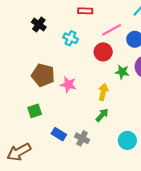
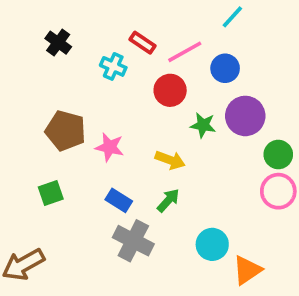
red rectangle: (85, 11) -> (143, 43), moved, turned 32
yellow arrow: (103, 92) -> (170, 160), turned 98
blue rectangle: (59, 134) -> (119, 200), moved
gray cross: (82, 138) -> (133, 241), size x1.5

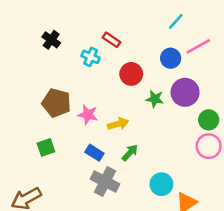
pink line: (185, 52) -> (198, 46), moved
yellow arrow: (170, 160) -> (118, 124), moved, turned -36

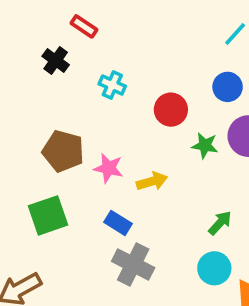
red rectangle: (112, 40) -> (84, 26), moved
green square: (46, 147) -> (48, 215), size x1.5
green arrow: (130, 153) -> (220, 223), moved

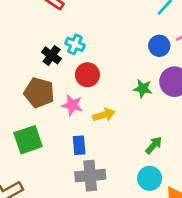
black cross: (56, 60) -> (52, 55), moved
red circle: (171, 110) -> (87, 75), moved
blue rectangle: (118, 223) -> (79, 145), turned 54
gray cross: (133, 265) -> (90, 176), turned -32

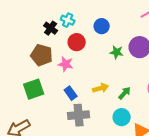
blue circle: (159, 46) -> (102, 26), moved
yellow arrow: (104, 115) -> (101, 88), moved
blue rectangle: (79, 145) -> (71, 93), turned -32

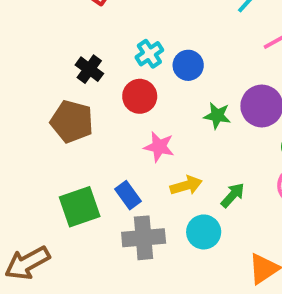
cyan cross: (68, 20) -> (149, 54), moved, turned 32
pink star: (66, 64) -> (159, 147), moved
green square: (34, 89) -> (80, 207), moved
cyan circle: (122, 117) -> (204, 232), moved

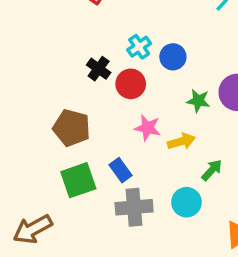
black cross: (89, 69) -> (99, 69), moved
brown pentagon: (72, 121) -> (72, 128), moved
yellow arrow: (186, 185) -> (181, 141), moved

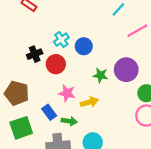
black cross: (99, 69) -> (35, 54), turned 32
blue rectangle: (121, 170) -> (49, 112), moved
green arrow: (212, 170) -> (69, 121), moved, turned 56

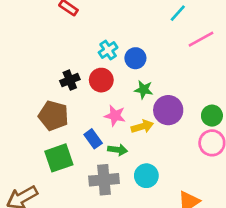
black cross: (35, 54) -> (70, 80), moved
purple circle: (126, 70) -> (168, 110), moved
green star: (101, 75) -> (144, 90), moved

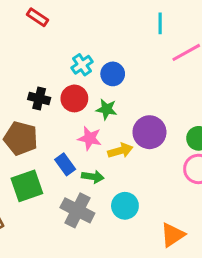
cyan line: (178, 13) -> (160, 23), turned -42
black cross: (70, 80) -> (39, 98), turned 36
green star: (144, 90) -> (107, 109), moved
gray cross: (104, 180) -> (77, 210), turned 32

